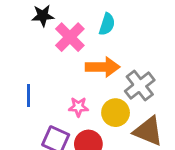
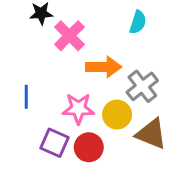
cyan semicircle: (107, 24) -> (138, 22), moved
pink star: (78, 107) -> (78, 109), size x1.5

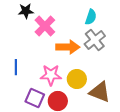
gray cross: (142, 86) -> (95, 40), moved

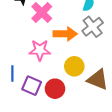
blue line: (16, 67) -> (12, 73), moved
pink star: (51, 75) -> (40, 50), moved

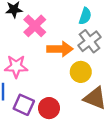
pink star: (40, 50) -> (16, 66), moved
yellow circle: (74, 66) -> (81, 72), moved

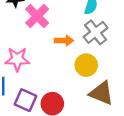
orange arrow: (60, 49) -> (64, 41), size x0.7

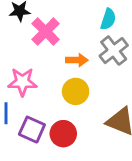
yellow circle: (86, 65) -> (76, 91), moved

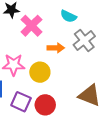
cyan semicircle: (108, 19) -> (68, 16), moved, turned 98
yellow circle: (76, 91) -> (40, 72), moved

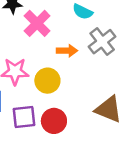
purple square: (21, 102) -> (24, 117), turned -30

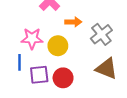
gray cross: (102, 42) -> (101, 34), moved

